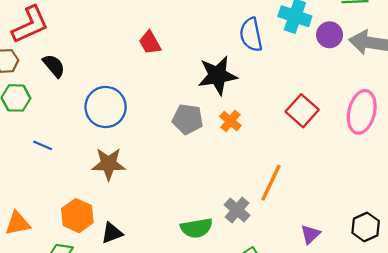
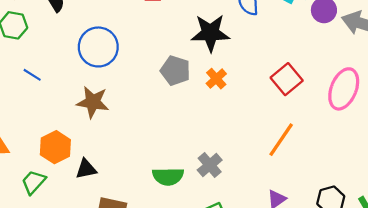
orange line: (271, 183) -> (281, 140), moved

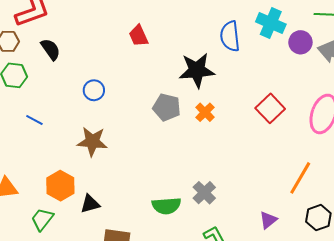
blue circle: (98, 47) -> (94, 90), size x0.6
orange line: (281, 140) -> (300, 178), moved

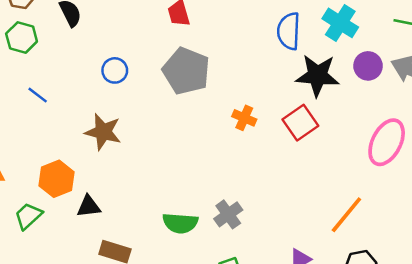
purple circle: (300, 42) -> (368, 66), moved
black star: (197, 70) -> (317, 75), moved
gray pentagon: (167, 107) -> (186, 71), moved, size x1.4
red square: (270, 108) -> (300, 123), moved
orange cross: (205, 112) -> (244, 118), turned -30

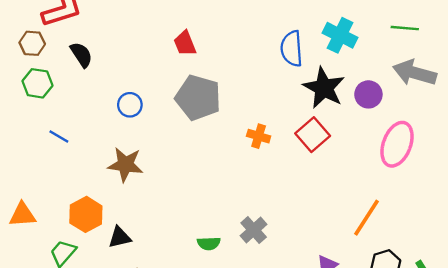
purple circle: (368, 66) -> (368, 94), moved
black star: (317, 75) -> (324, 88), turned 30
green semicircle: (180, 223) -> (209, 243), size x0.7

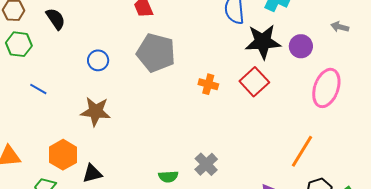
gray arrow: (415, 73) -> (340, 27), size x0.5
black star: (324, 88) -> (263, 42), turned -30

